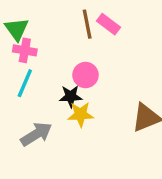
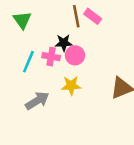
pink cross: (25, 50) -> (51, 57), moved
black star: (71, 96) -> (64, 43), moved

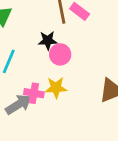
pink cross: (51, 57) -> (34, 93), moved

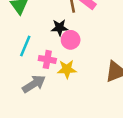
pink cross: (34, 93) -> (47, 59), moved

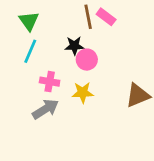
cyan line: (25, 46) -> (30, 51), moved
pink cross: (47, 59) -> (50, 82), moved

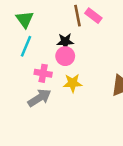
pink circle: (87, 60) -> (65, 56), moved

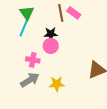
green triangle: (25, 19) -> (27, 13), moved
cyan line: (26, 46) -> (24, 28), moved
yellow star: (73, 83) -> (57, 84), moved

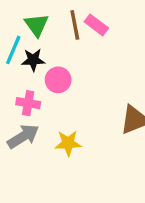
green triangle: (27, 13) -> (36, 25), moved
black star: (51, 34) -> (33, 60), moved

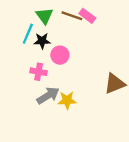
brown line: (75, 25) -> (72, 16), turned -60
gray arrow: (23, 136) -> (48, 96), moved

